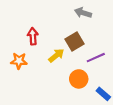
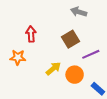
yellow arrow: (56, 55) -> (53, 69), moved

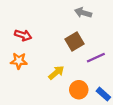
red arrow: (31, 34) -> (23, 35), moved, turned 112
orange circle: (75, 75) -> (79, 90), moved

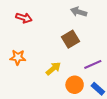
red arrow: (23, 35) -> (24, 18), moved
purple line: (96, 58) -> (93, 64), moved

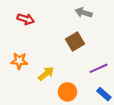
yellow arrow: (53, 69) -> (46, 74), moved
orange circle: (75, 85) -> (67, 92), moved

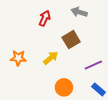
red arrow: (26, 19) -> (45, 18), moved, turned -84
yellow arrow: (46, 74) -> (51, 58), moved

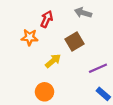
orange star: (18, 58) -> (30, 37), moved
orange circle: (64, 87) -> (45, 92), moved

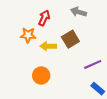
yellow arrow: (53, 61) -> (48, 46), moved, turned -140
orange circle: (45, 92) -> (41, 76), moved

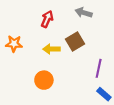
orange star: (28, 35) -> (14, 44), moved
purple line: (93, 64) -> (99, 68), turned -54

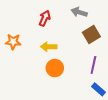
brown square: (75, 42) -> (91, 35), moved
orange circle: (44, 80) -> (55, 68), moved

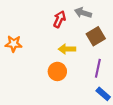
red arrow: (45, 18) -> (59, 19), moved
yellow arrow: (49, 47) -> (67, 49), moved

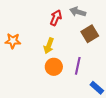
yellow arrow: (67, 49) -> (49, 46), moved, turned -70
purple line: (98, 68) -> (78, 66), moved

